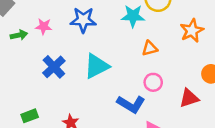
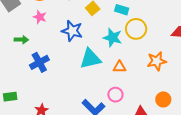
pink star: (44, 26) -> (40, 17), moved
green arrow: (19, 35) -> (21, 40), moved
cyan triangle: (97, 66) -> (90, 59), moved

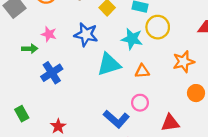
pink star: (40, 17) -> (49, 34), moved
green rectangle: (10, 97) -> (22, 114), turned 72
orange circle: (163, 99) -> (196, 93), moved

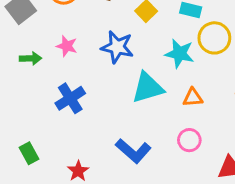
green arrow: (30, 49) -> (31, 58), moved
blue L-shape: (116, 119) -> (133, 151), moved

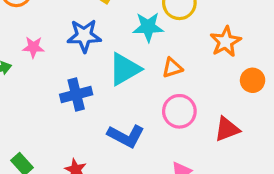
blue cross: (70, 98) -> (76, 94), moved, turned 32
pink circle: (189, 140) -> (179, 111), size x1.4

